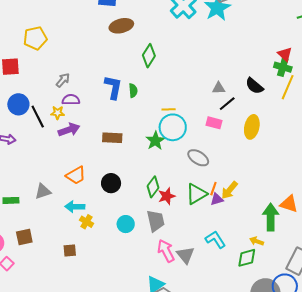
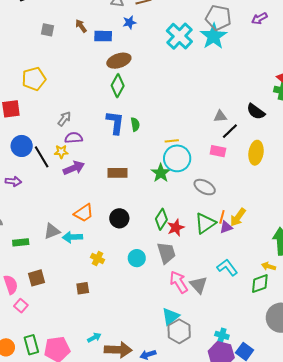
green diamond: (149, 56) -> (118, 86), moved
cyan arrow: (75, 207) -> (72, 237), moved

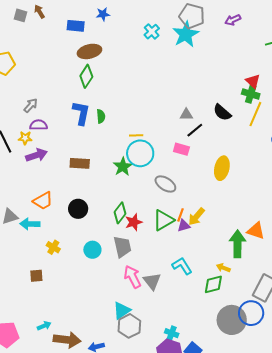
brown arrow: (81, 26) -> (39, 12), moved
cyan cross: (179, 36) -> (152, 32), size x0.6
yellow ellipse: (256, 153) -> (222, 168), moved

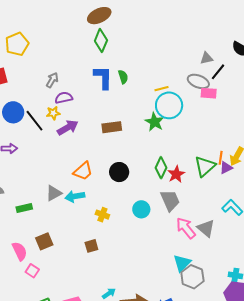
gray ellipse: (165, 184) -> (198, 81), moved

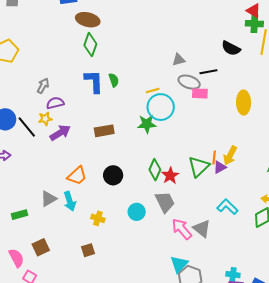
brown ellipse: (99, 16) -> (88, 20), turned 40
gray triangle: (207, 58) -> (179, 60), moved
black line: (218, 72) -> (208, 72), turned 42
green star: (155, 122) -> (147, 124), turned -30
cyan arrow: (75, 196) -> (70, 201), turned -96

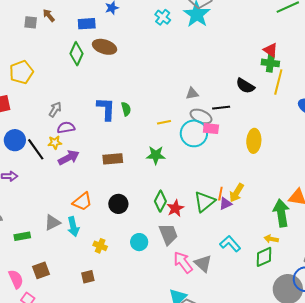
green diamond: (90, 45) -> (76, 54), moved
cyan circle: (161, 107) -> (194, 133), moved

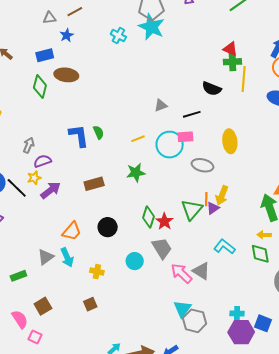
gray ellipse: (201, 116) -> (202, 165), moved
green diamond: (264, 257) -> (260, 254), turned -65

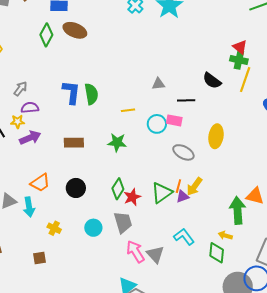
green semicircle: (98, 132) -> (91, 94), size x1.5
cyan circle: (170, 145) -> (157, 124), size x0.7

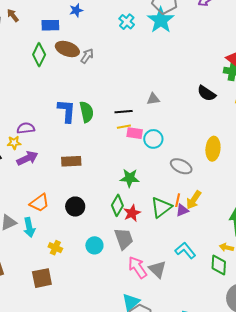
gray arrow: (20, 89) -> (87, 56), moved
black line: (186, 100) -> (124, 112), moved
pink rectangle: (174, 120) -> (135, 133), moved
green star: (117, 142) -> (130, 178), moved
brown square: (39, 258) -> (42, 278), size x1.5

